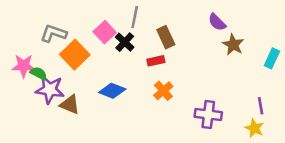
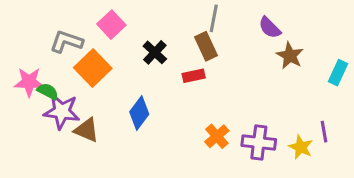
gray line: (135, 17) -> (214, 18), moved
pink square: (105, 32) -> (111, 25), moved
blue diamond: (112, 91) -> (139, 113), turned -75
orange cross: (163, 91) -> (217, 136), moved
yellow star: (254, 128) -> (301, 147), moved

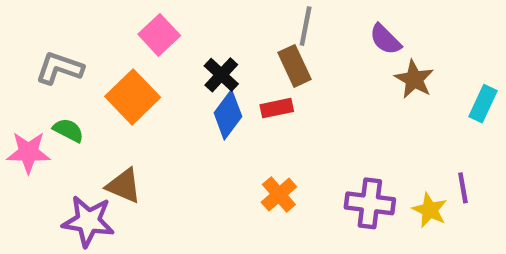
gray L-shape: (66, 42) -> (59, 68), moved
pink star: (29, 82) -> (28, 152), moved
purple star: (62, 111) -> (88, 221), moved
blue diamond: (139, 113) -> (228, 115), moved
orange cross: (217, 136) -> (279, 195), moved

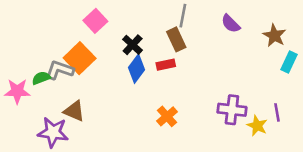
gray L-shape: (59, 68) -> (60, 70), moved
brown star: (414, 79) -> (274, 36), moved
green semicircle: (68, 130) -> (41, 78), turned -48
purple cross: (370, 203) -> (232, 110), moved

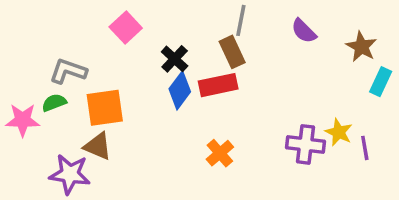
orange square: (80, 58) -> (105, 108), moved, turned 36
red rectangle: (166, 65) -> (218, 85), size x1.5
gray L-shape: (60, 70) -> (68, 71), moved
yellow star: (257, 126) -> (339, 132), moved

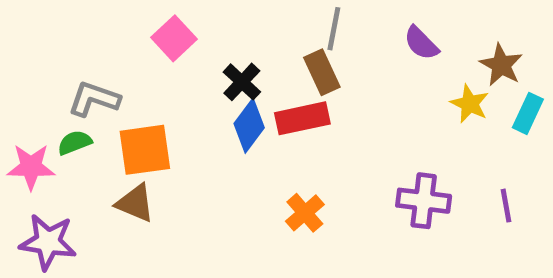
yellow star: (339, 132) -> (470, 104), moved
purple star: (70, 174) -> (48, 242), moved

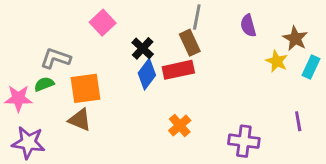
purple semicircle: (421, 43) -> (248, 26), turned 30
purple cross: (424, 201) -> (244, 141), moved

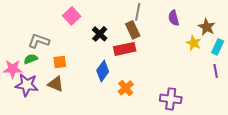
blue diamond: (147, 74) -> (103, 71), moved
orange square: (86, 88) -> (60, 62), size x0.6
purple line: (298, 121) -> (216, 71), moved
purple star: (28, 143) -> (27, 85), moved

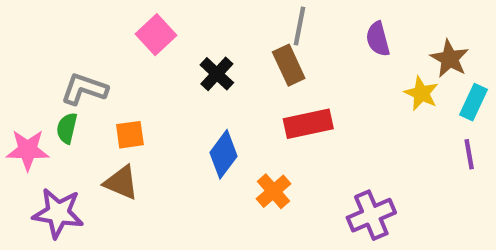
red rectangle: (125, 49) -> (308, 124), moved
green semicircle: (31, 59) -> (67, 128), turned -56
purple star: (27, 85) -> (58, 213), moved
purple cross: (171, 99) -> (371, 215), turned -30

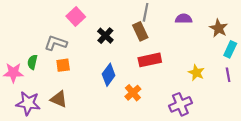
purple semicircle: (378, 39) -> (184, 19), turned 105
gray L-shape: (84, 89) -> (56, 43), moved
yellow star: (421, 93) -> (196, 73), moved
brown triangle: (121, 183) -> (59, 99), moved

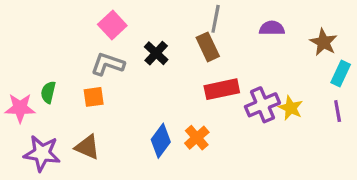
gray L-shape: (56, 43) -> (108, 64), moved
blue diamond: (109, 75) -> (161, 141), moved
purple cross: (180, 104) -> (262, 105), moved

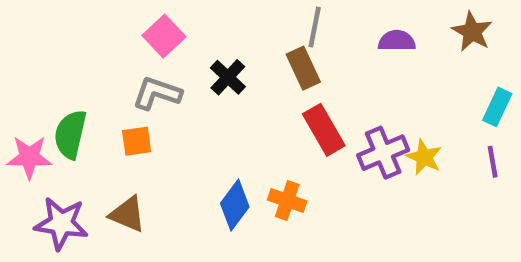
brown star: (323, 42) -> (472, 32), moved
red rectangle: (222, 89) -> (324, 130), turned 72
green semicircle: (48, 92) -> (70, 134), size x1.5
orange cross: (197, 138) -> (287, 201), turned -30

